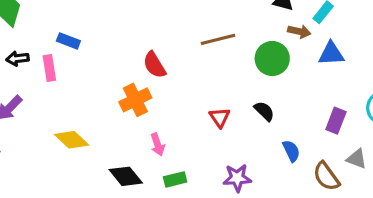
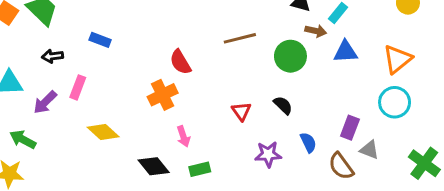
pink rectangle: (49, 68) -> (78, 87), moved, turned 30
purple rectangle: (336, 121) -> (350, 128), moved
purple star: (237, 178) -> (268, 154), moved

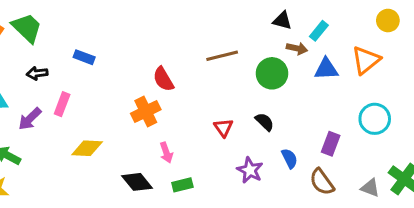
orange triangle: (398, 59) -> (366, 60), moved
yellow diamond: (103, 132) -> (87, 148), turned -40
gray triangle: (369, 150) -> (370, 188), moved
purple star: (268, 154) -> (250, 170), turned 30

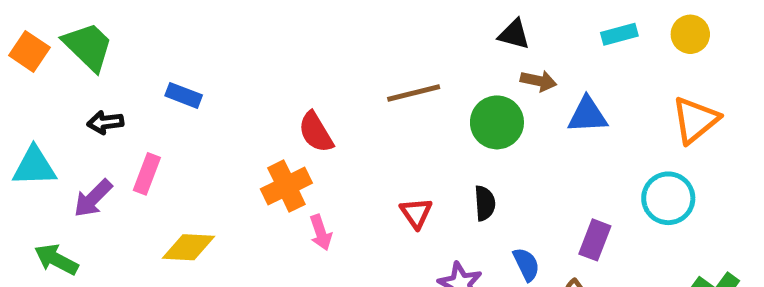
cyan rectangle: (319, 31) -> (619, 34), moved, turned 36
orange triangle: (366, 60) -> (695, 120), moved
black semicircle: (265, 122) -> (485, 203), turned 42
pink arrow: (166, 153) -> (321, 233), moved

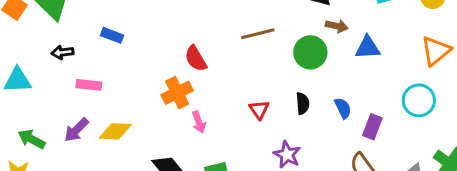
pink rectangle: (147, 174) -> (89, 85), turned 75
purple arrow: (93, 198) -> (76, 130), moved
blue semicircle: (526, 264) -> (343, 108), moved

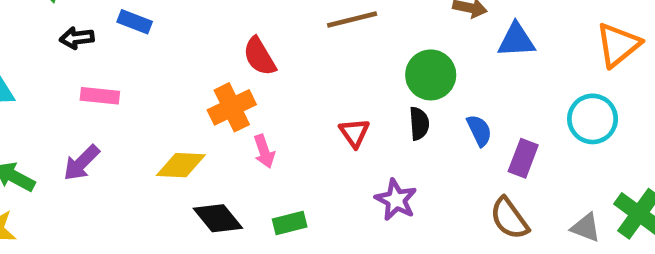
black arrow: (62, 52) -> (77, 38), moved
green circle: (310, 52) -> (431, 75), moved
yellow diamond: (115, 131) -> (181, 165), moved

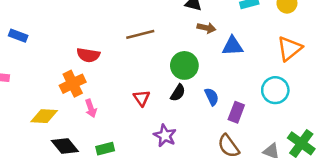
red semicircle: (260, 56) -> (88, 55), turned -50
black semicircle: (419, 124) -> (178, 93), turned 36

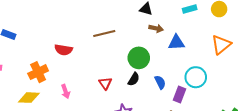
orange cross: (73, 84) -> (38, 72), moved
cyan circle: (275, 90) -> (196, 77), moved

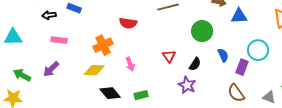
black semicircle: (134, 79) -> (195, 64), moved

